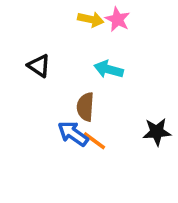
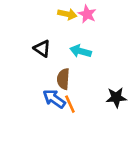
black triangle: (39, 66) -> (42, 49), moved
orange line: (94, 141) -> (70, 104), turned 30

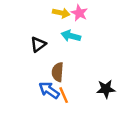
black triangle: (42, 49) -> (38, 44), turned 49
cyan arrow: (81, 51) -> (71, 36), moved

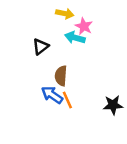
pink star: (79, 13) -> (84, 26), moved
black star: (106, 89) -> (113, 105), moved

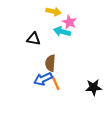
black triangle: (41, 47) -> (34, 39), turned 48
blue arrow: (52, 95) -> (43, 79), turned -60

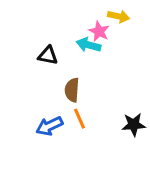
yellow arrow: (54, 12) -> (119, 16), moved
blue arrow: (43, 79) -> (49, 126), moved

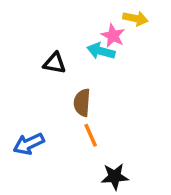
black star: (134, 125) -> (115, 177), moved
blue arrow: (49, 126) -> (29, 144), moved

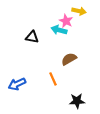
brown semicircle: (82, 103) -> (69, 59), moved, turned 56
black star: (115, 177) -> (77, 101), moved

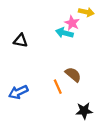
black triangle: (32, 37) -> (21, 41), moved
brown semicircle: (69, 59) -> (73, 75), moved, turned 70

